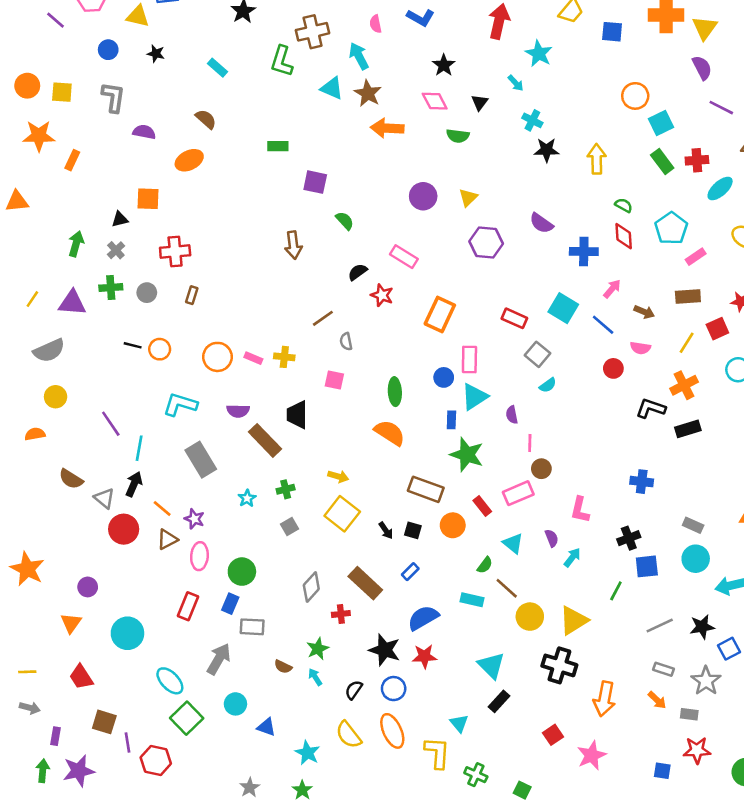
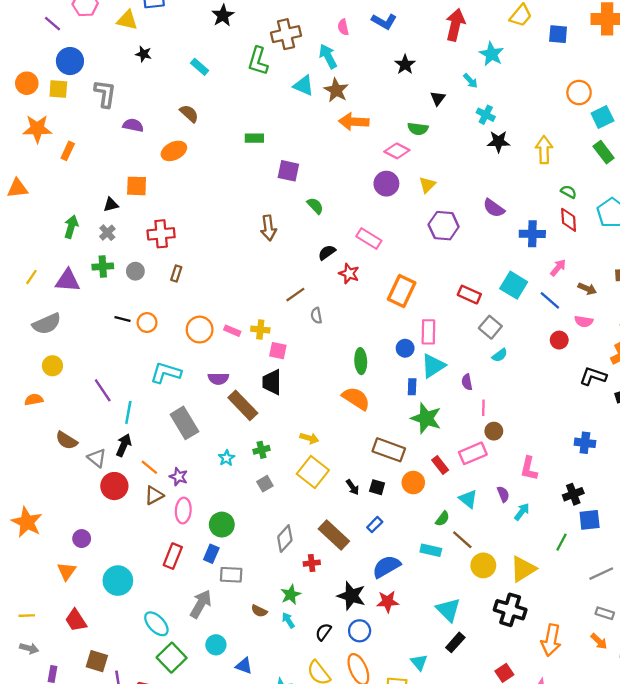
blue circle: (108, 50) -> (70, 61), moved, size x1.5
pink diamond: (435, 101) -> (397, 151), moved, turned -35
pink square: (334, 380) -> (278, 351), moved

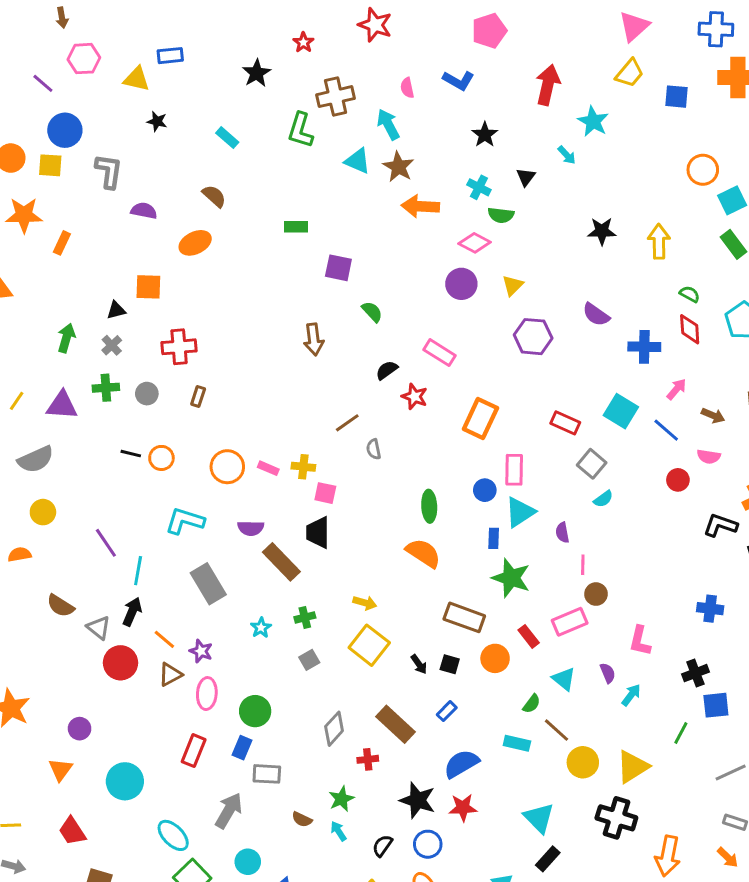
cyan cross: (486, 115) -> (479, 187), moved

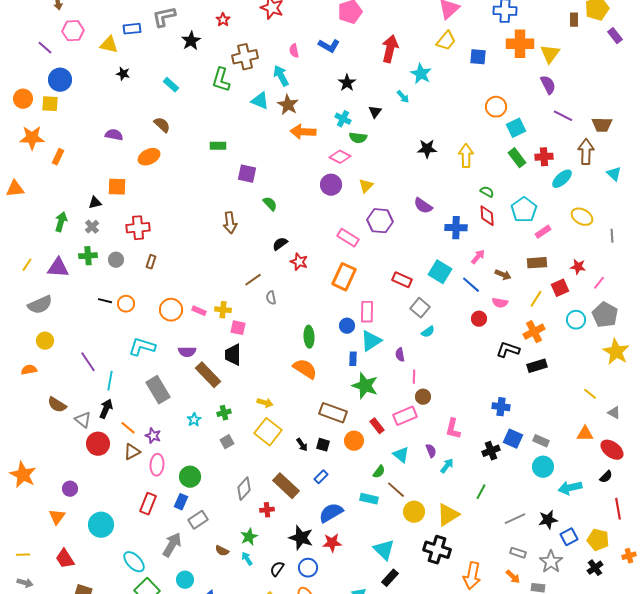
gray L-shape: (109, 171) -> (164, 17), moved, turned -110
pink rectangle: (439, 353) -> (348, 238), moved
blue square: (716, 705) -> (513, 439), moved, turned 30
gray rectangle: (267, 774) -> (198, 520), turned -36

